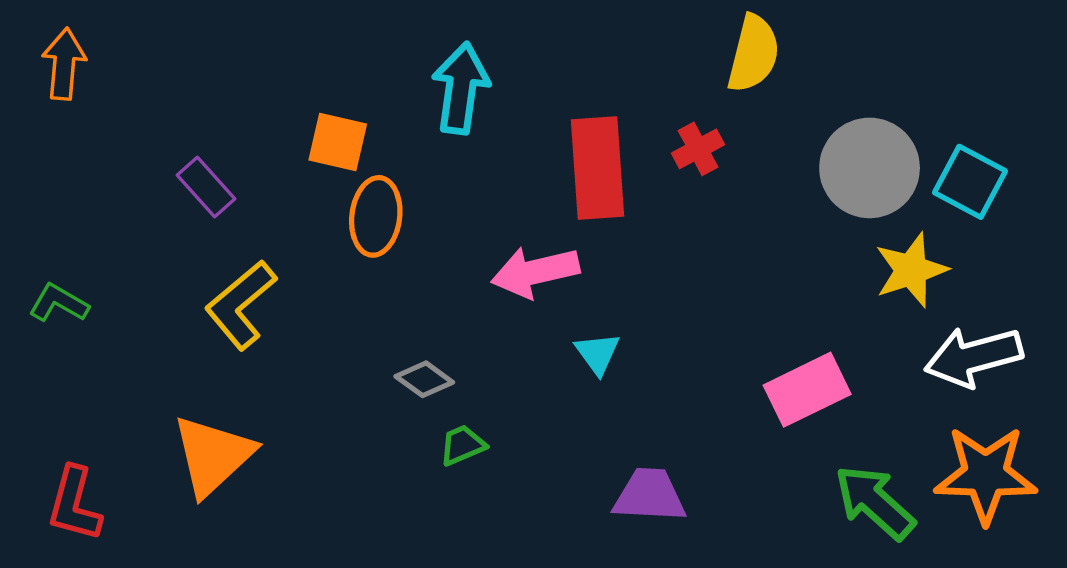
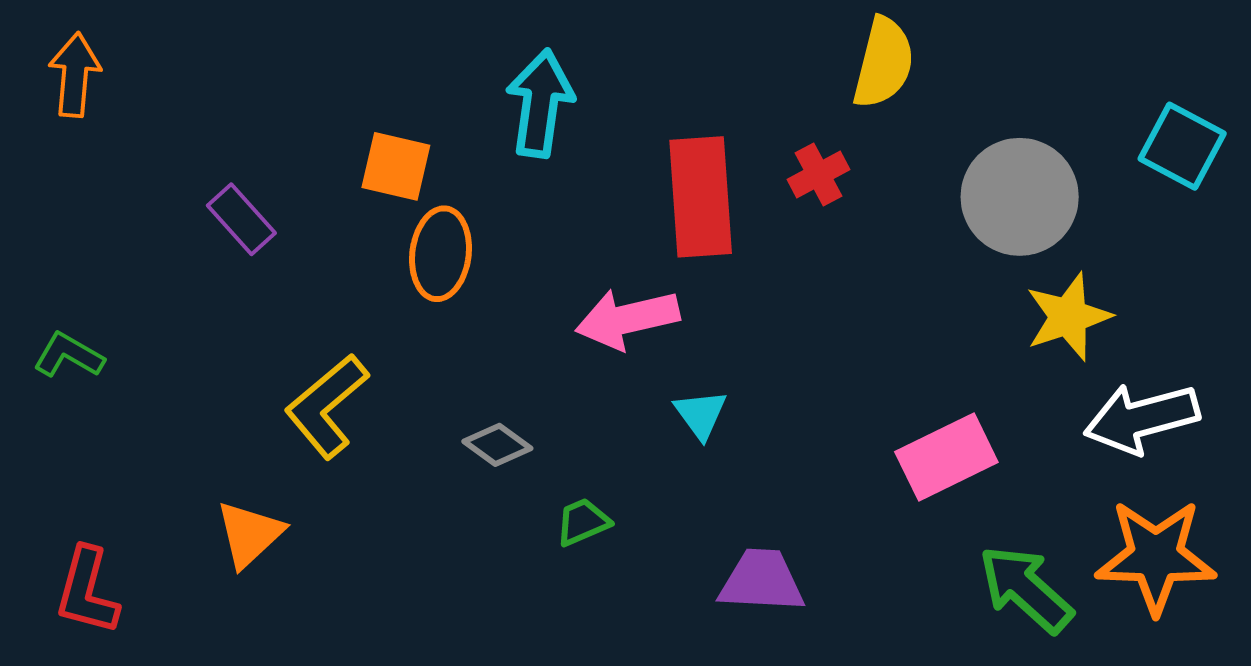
cyan square: (970, 182) -> (1182, 146), moved
yellow L-shape: (241, 305) -> (327, 406), moved
green trapezoid: (462, 445) -> (583, 522), moved
orange triangle: (213, 456) -> (249, 534), size x0.7

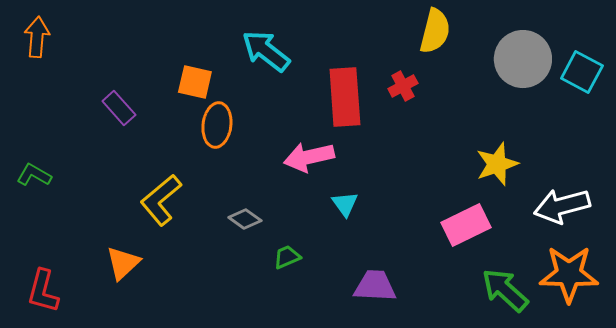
cyan arrow: (540, 103) -> (266, 51), turned -60
gray circle: (1020, 197) -> (523, 59), moved
yellow star: (1068, 317) -> (497, 164), moved

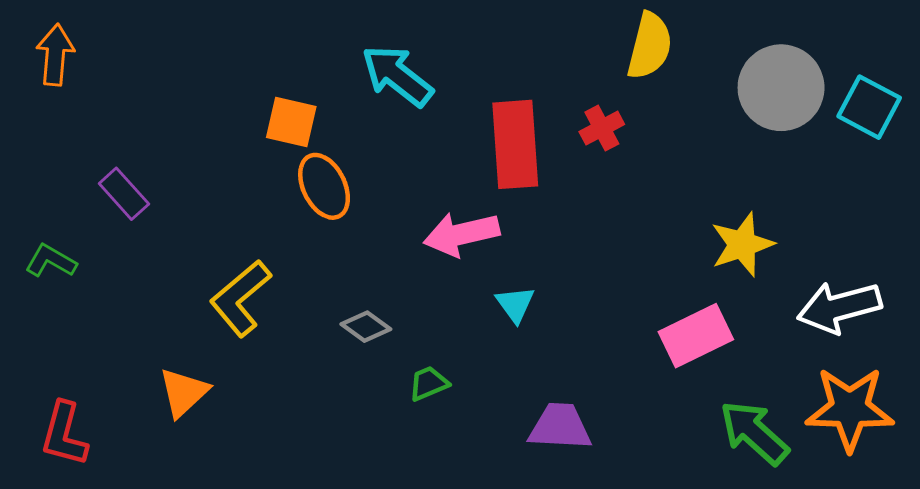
purple rectangle: (119, 108) -> (124, 194), moved
orange ellipse: (217, 125) -> (324, 186), turned -33

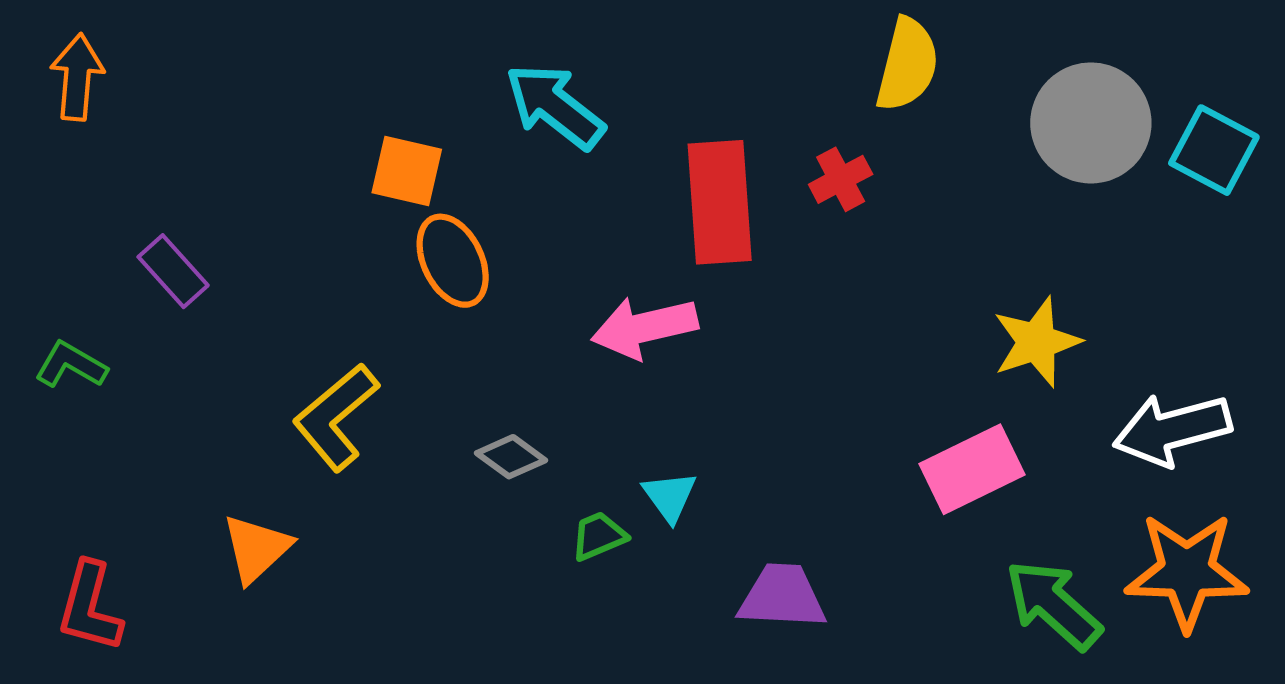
cyan triangle: (515, 304) -> (670, 496), moved

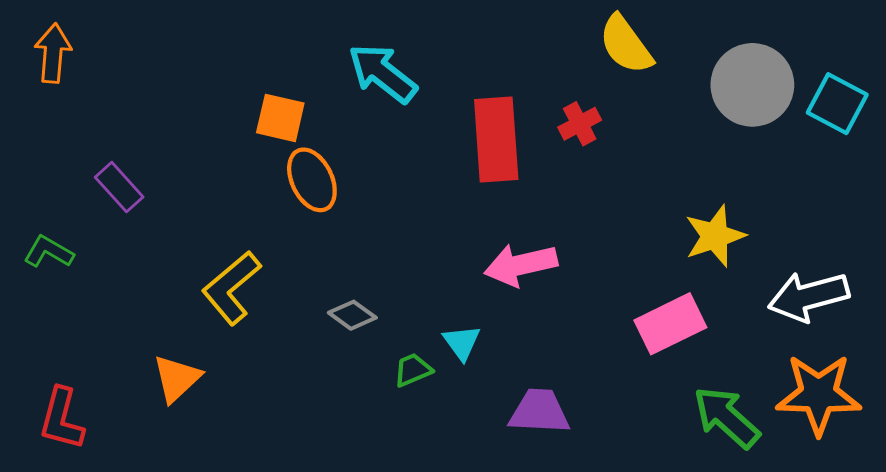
yellow semicircle: (907, 65) -> (626, 45), turned 130
pink arrow: (645, 327) -> (521, 265), moved

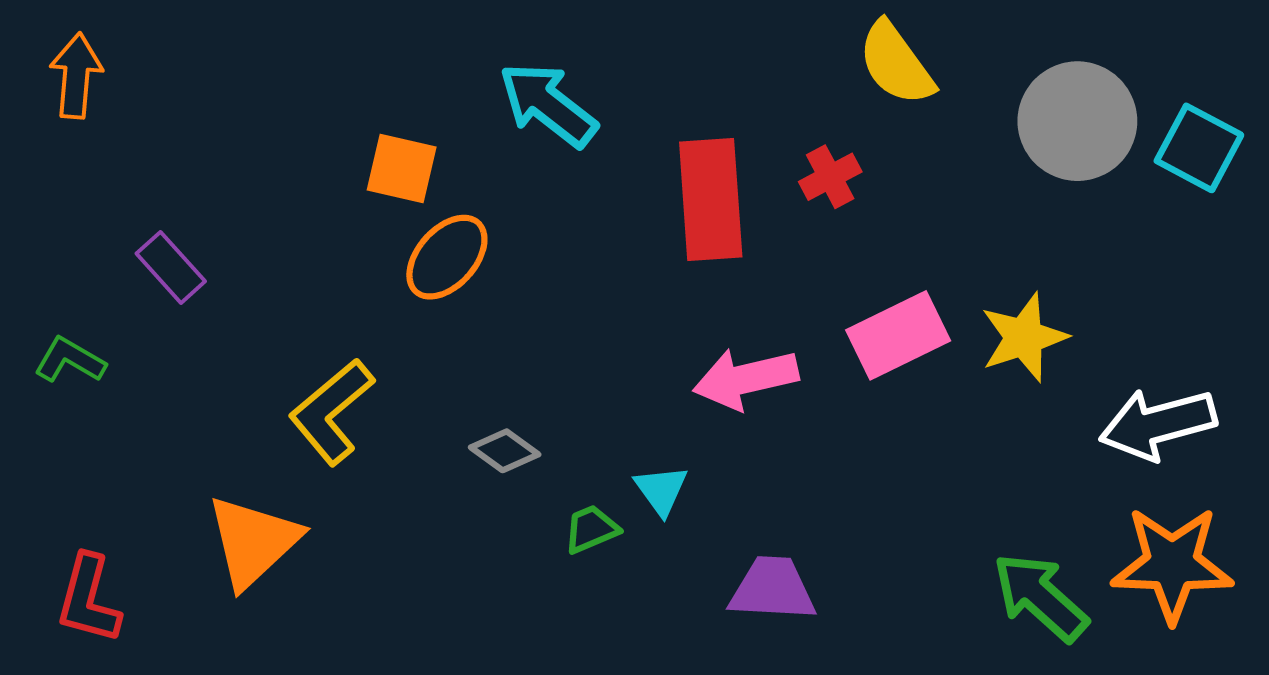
orange ellipse: (312, 180) -> (447, 257), turned 68
pink rectangle: (670, 324) -> (898, 335), moved
orange triangle: (177, 378) -> (253, 541), size x1.4

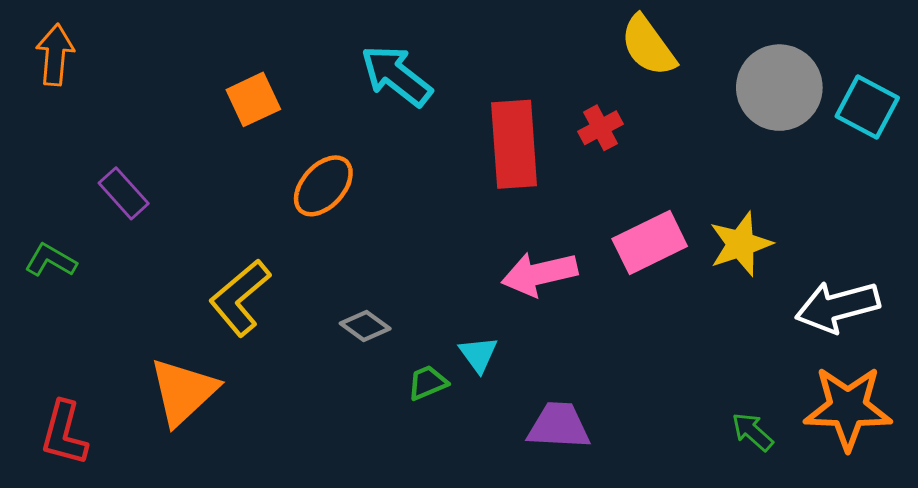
orange square: (402, 169) -> (253, 99), moved, turned -38
green arrow: (1040, 597) -> (752, 432), size x0.6

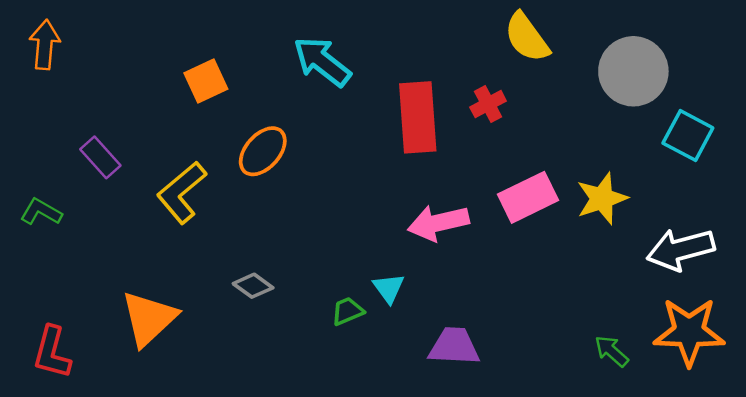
cyan square: (867, 107) -> (688, 136), moved
yellow L-shape: (240, 298) -> (182, 192), moved
gray diamond: (365, 326) -> (253, 286), moved

